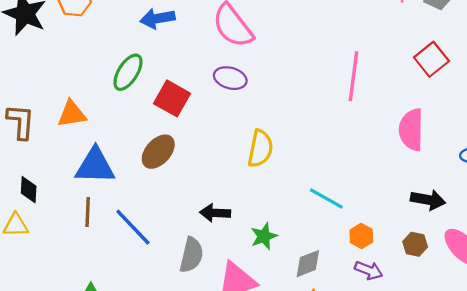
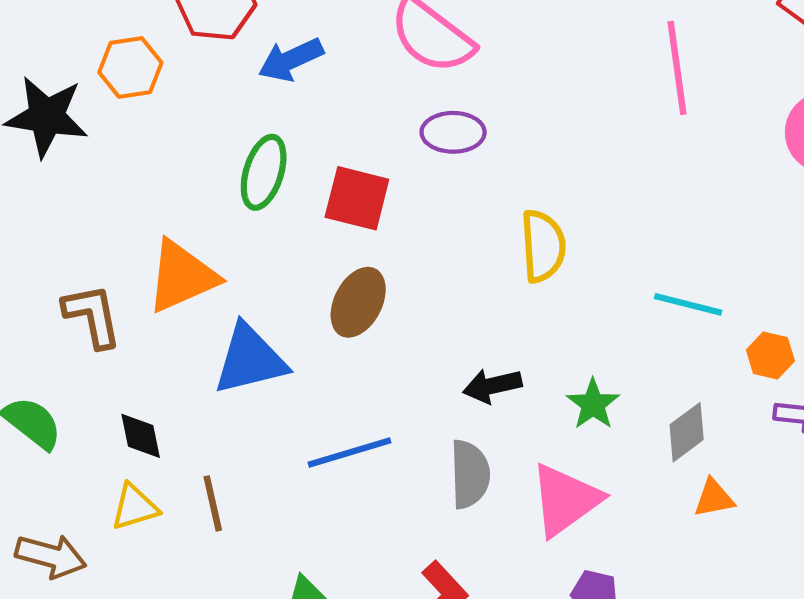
orange triangle: (72, 114) -> (182, 276), size x1.4
brown line: (88, 212) -> (213, 503), moved
blue line: (133, 227) -> (350, 452), turned -48

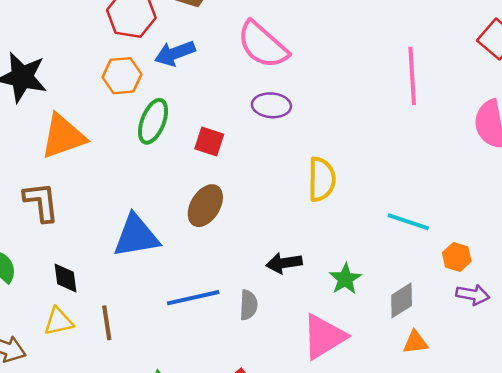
orange hexagon: (130, 67) -> (122, 76), moved
red square: (357, 198) -> (209, 142), size x0.7
orange triangle: (182, 276) -> (63, 136), moved
gray semicircle: (470, 474) -> (248, 305), moved, size x0.7

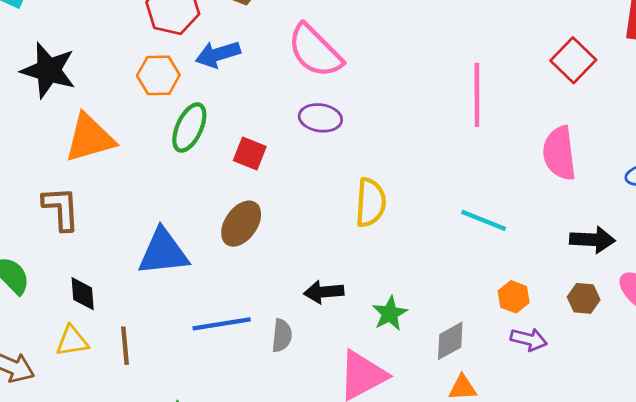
cyan line: (408, 222) -> (484, 220), moved

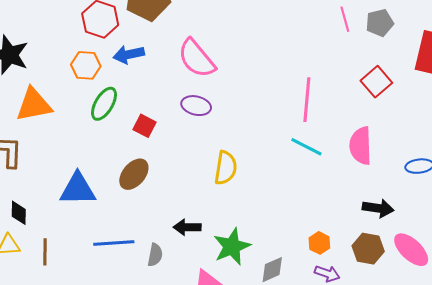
cyan line: (484, 220) -> (306, 147), moved
brown hexagon: (584, 298) -> (368, 249), size x1.4
green star: (390, 313) -> (232, 247), size x1.5

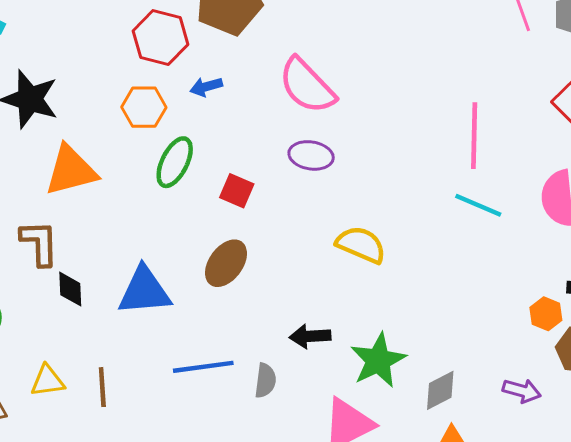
blue arrow: (129, 54) -> (206, 87), size x0.7
yellow semicircle: (226, 168) -> (361, 245), turned -72
black diamond: (19, 213) -> (70, 289), moved
orange hexagon: (319, 243) -> (546, 314), moved

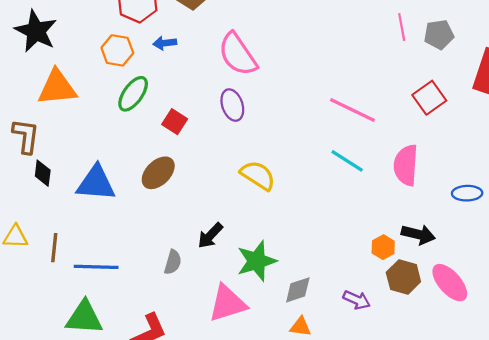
pink line: (474, 136) -> (352, 110), turned -75
purple ellipse: (311, 155) -> (232, 105), turned 52
black arrow: (310, 336) -> (210, 236), turned -52
blue line: (203, 367) -> (96, 267), moved

